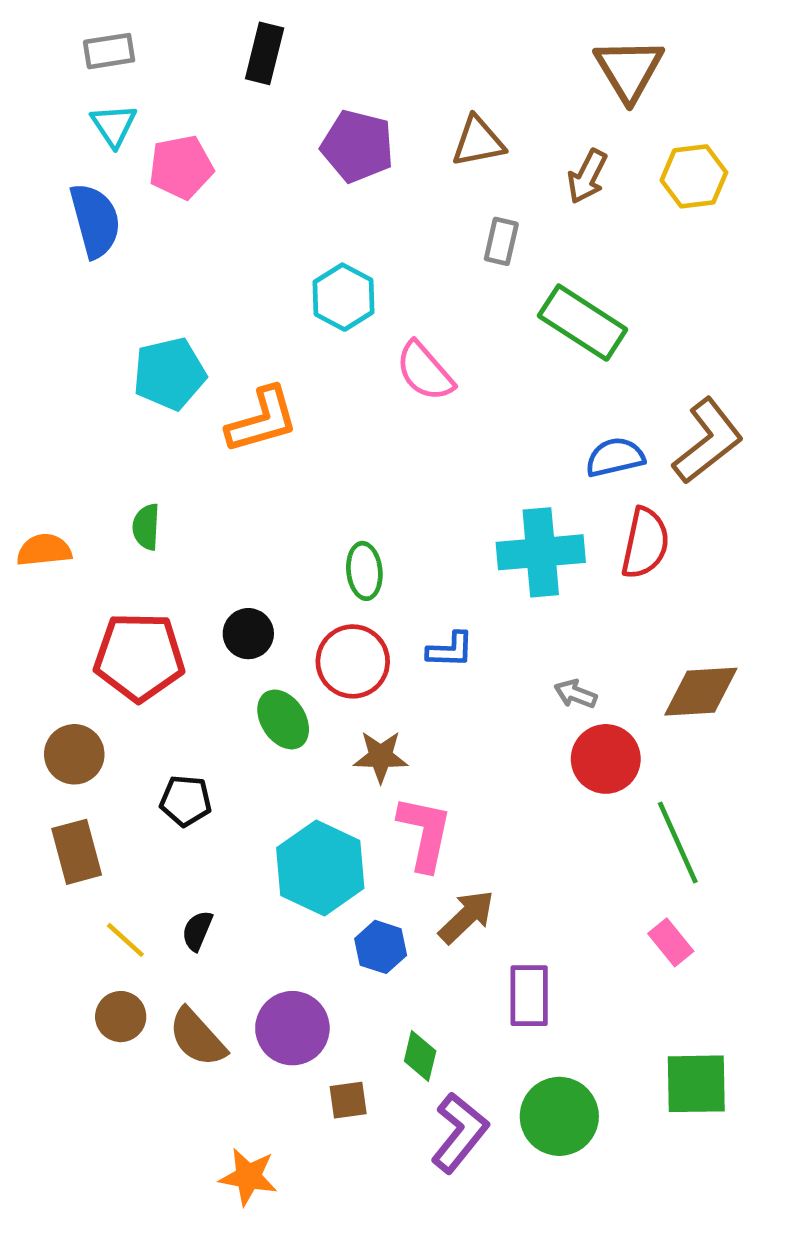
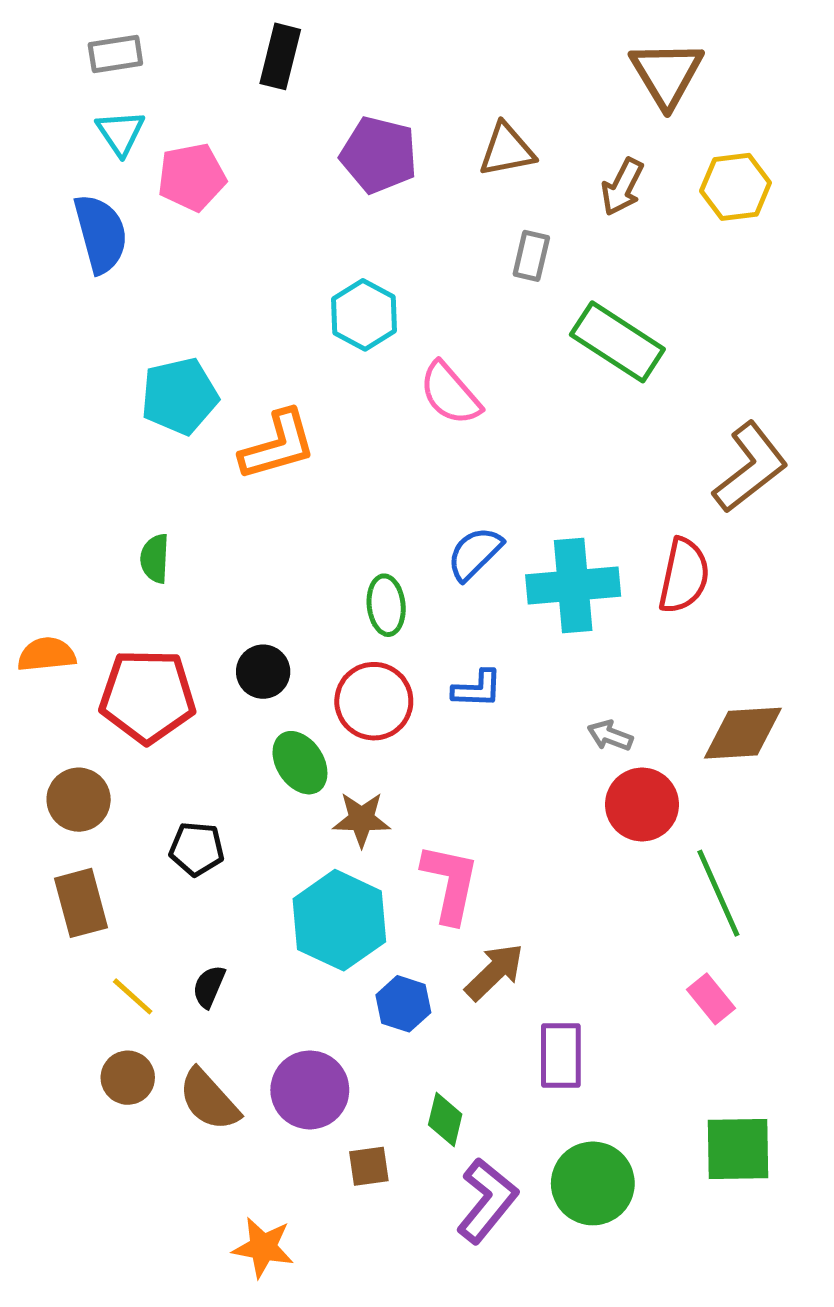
blue semicircle: (615, 457) -> (475, 554), moved, turned -32
orange semicircle: (44, 550) -> (47, 654), moved
brown star: (381, 757) -> (362, 819), moved

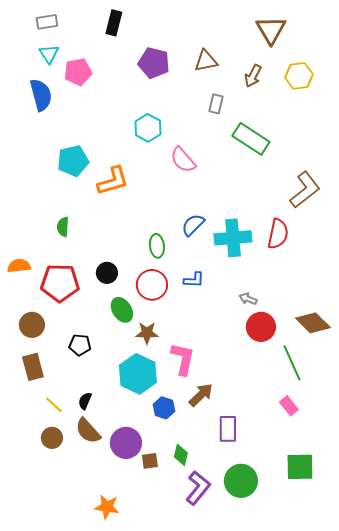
brown diamond: (743, 733) -> (313, 323), moved, turned 48
brown semicircle: (209, 1100) -> (88, 431), moved
brown square: (369, 1166) -> (150, 461), moved

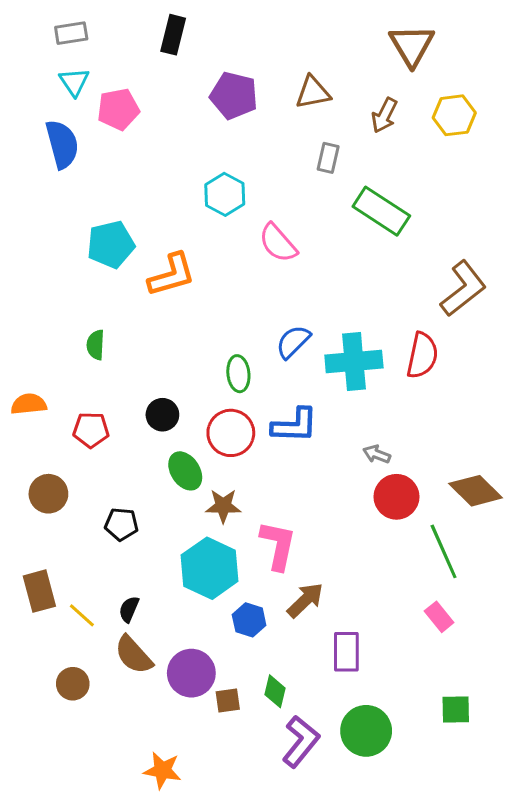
blue L-shape: (194, 280) -> (295, 425), size x1.5
red pentagon: (60, 283) -> (91, 430), size x0.6
brown rectangle: (33, 367) -> (39, 591), moved
brown circle: (52, 438) -> (73, 684), moved
green square: (300, 467) -> (456, 710), size x0.7

